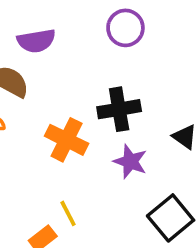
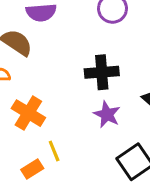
orange cross: (67, 140) -> (28, 113), moved

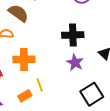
orange cross: (28, 113) -> (24, 59), turned -35

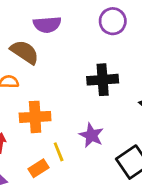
purple star: (75, 63) -> (91, 135), moved

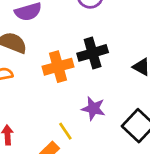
orange cross: (35, 117) -> (58, 67), moved

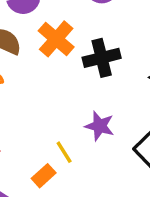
orange cross: (58, 67) -> (56, 39), moved, turned -36

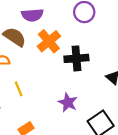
yellow line: (64, 152) -> (19, 89), moved

